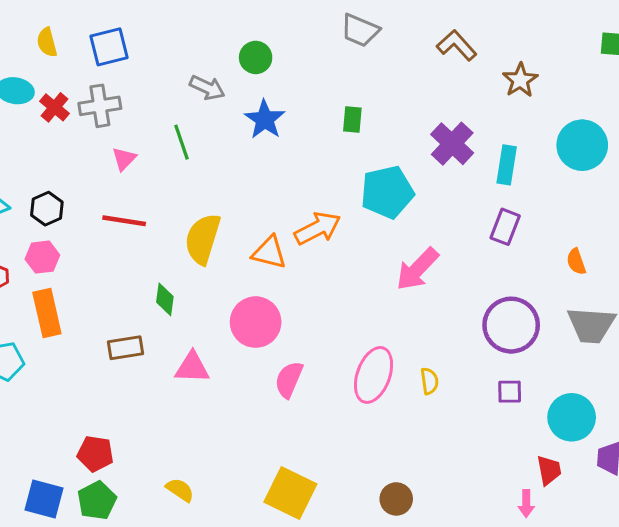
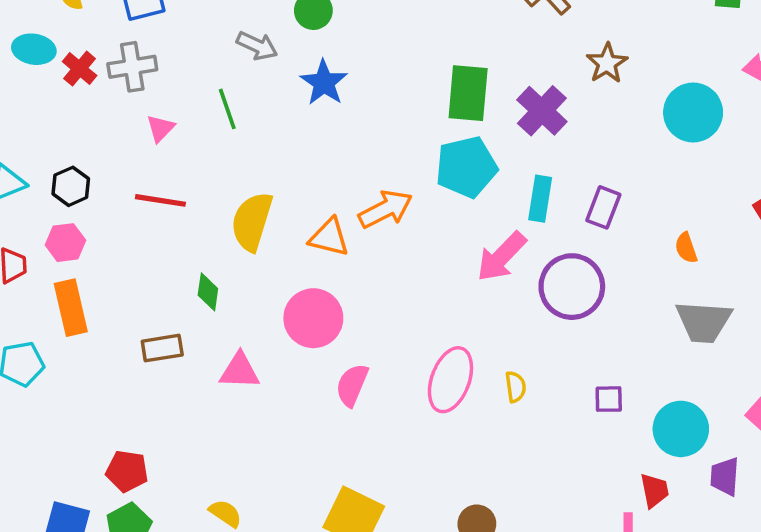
brown star: (520, 80) -> (607, 63), moved
green rectangle: (352, 119) -> (468, 93), moved, size x1.8
cyan rectangle: (507, 165) -> (540, 199), moved
purple circle: (511, 325) -> (572, 287), moved

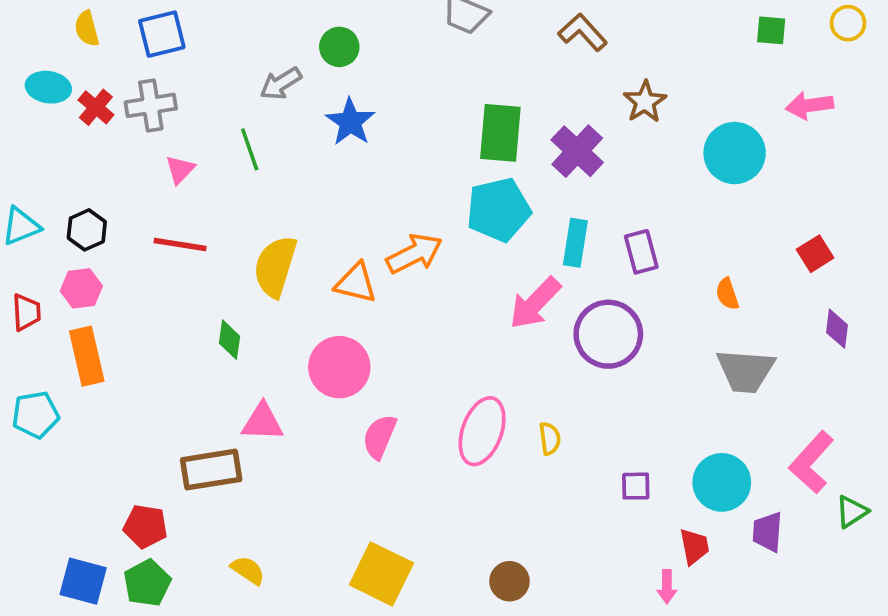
gray arrow: (257, 46) -> (281, 83), turned 123
purple rectangle: (603, 207) -> (641, 252), turned -36
brown rectangle: (162, 348) -> (211, 470), moved, size x1.4
purple square: (609, 399) -> (636, 486), moved

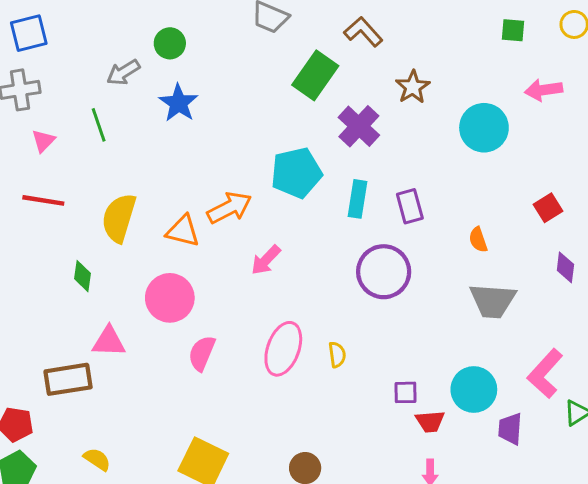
green rectangle: (500, 133) -> (315, 75), moved, turned 30
pink arrow: (535, 303) -> (266, 260), moved, size x0.7
red trapezoid: (694, 546) -> (430, 422), moved, turned 96

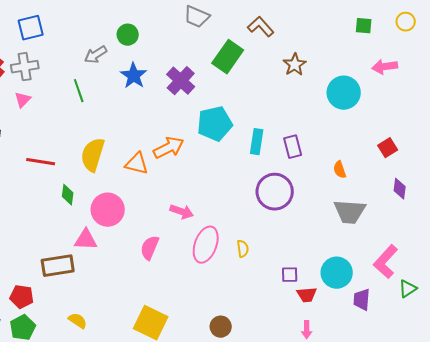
purple cross: (359, 126) -> (181, 81), moved
pink triangle: (43, 141) -> (23, 100), moved
red line: (43, 200) -> (41, 162), moved
pink arrow: (266, 260) -> (182, 212), moved, turned -115
pink circle: (170, 298) -> (108, 210), moved

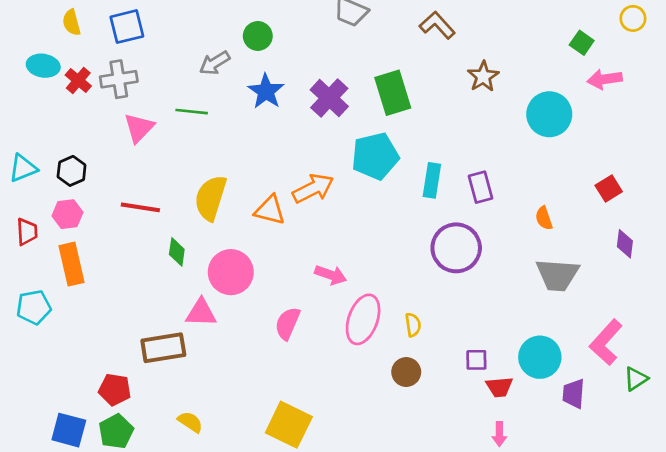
green square: (364, 26) -> (582, 43), moved, turned 30
green rectangle: (228, 57) -> (393, 93), moved, turned -52
green line: (79, 91) -> (192, 112), turned -65
pink triangle: (23, 100) -> (139, 128), moved, size x1.4
brown circle: (221, 327) -> (406, 372), moved

